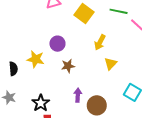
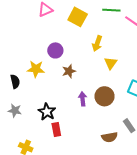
brown circle: (97, 105) -> (105, 96), moved

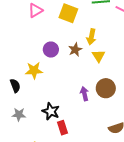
yellow triangle: (111, 63) -> (99, 56), moved
brown star: (69, 71) -> (75, 50), moved

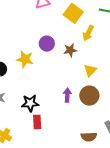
yellow arrow: (91, 37) -> (88, 33), moved
yellow triangle: (99, 56) -> (90, 70), moved
black star: (51, 111) -> (30, 103), turned 30

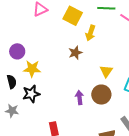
purple circle: (47, 44) -> (17, 51), moved
yellow triangle: (90, 70) -> (106, 71), moved
black star: (30, 103) -> (31, 94), moved

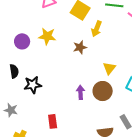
yellow star: (32, 69) -> (47, 36), moved
gray star: (12, 111) -> (11, 110), moved

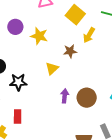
purple circle: (22, 41) -> (15, 27), moved
yellow triangle: (109, 68) -> (52, 68), moved
red rectangle: (53, 121) -> (18, 116), moved

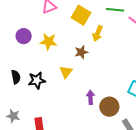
black star: (18, 82) -> (37, 80), moved
purple arrow: (65, 96) -> (91, 97), moved
brown circle: (87, 98) -> (109, 107), moved

